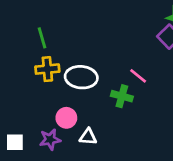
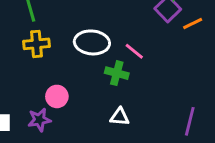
white ellipse: (81, 77) -> (92, 42), moved
white triangle: (88, 137) -> (120, 117), moved

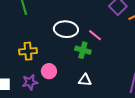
yellow cross: (36, 44) -> (28, 51), moved
pink circle: (57, 96) -> (49, 71), moved

